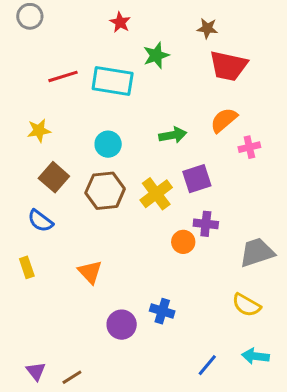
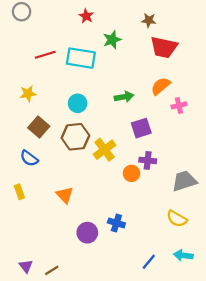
yellow cross: (156, 194) -> (105, 150), moved

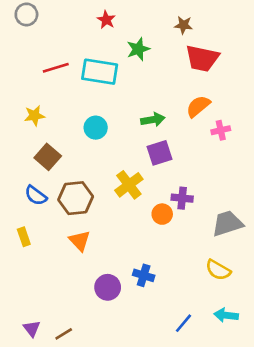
purple square: (141, 128) -> (160, 153), moved
brown hexagon: (75, 137) -> (76, 198), moved

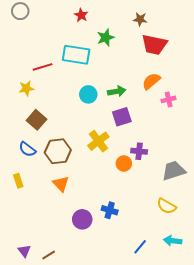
red line: (56, 68) -> (43, 67), moved
cyan circle: (96, 128) -> (88, 94), moved

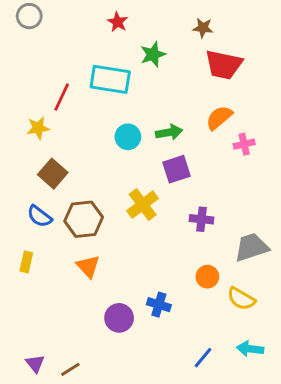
red line: (43, 67) -> (62, 97), turned -48
orange circle: (124, 163) -> (207, 277), moved
yellow rectangle: (18, 181) -> (26, 262), turned 32

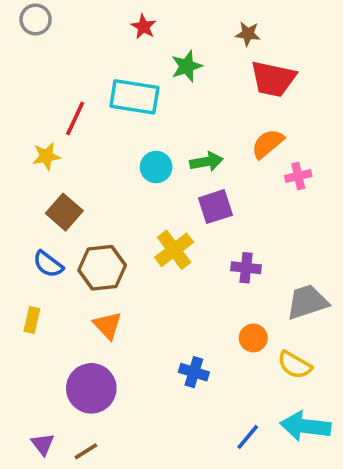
purple circle: (119, 318) -> (91, 388), moved, size x1.4
cyan arrow: (250, 349) -> (305, 426), size x1.5

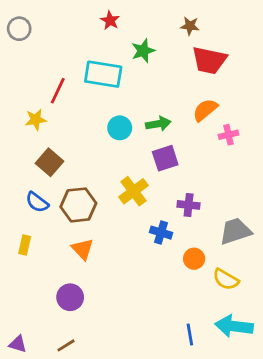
gray circle: (36, 19) -> (19, 29), moved
blue cross: (194, 372) -> (161, 233), moved
purple circle: (91, 388) -> (70, 297), size x0.7
blue line: (248, 437) -> (190, 334), turned -50
purple triangle: (43, 444) -> (18, 344), moved, turned -36

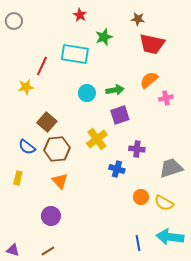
brown square: (49, 162) -> (47, 122), moved
orange circle: (194, 259) -> (141, 197), moved

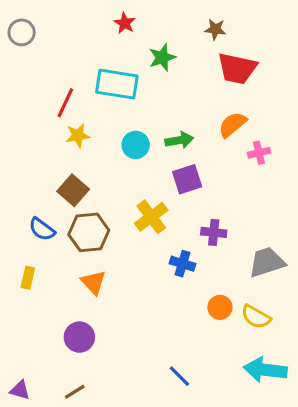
yellow star: (26, 87) -> (78, 136), moved
blue line: (138, 243) -> (179, 376), moved, turned -35

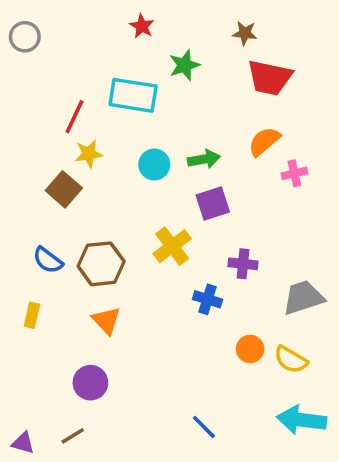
brown square: (73, 190) -> (64, 189), moved
brown line: (75, 392) -> (73, 436), moved

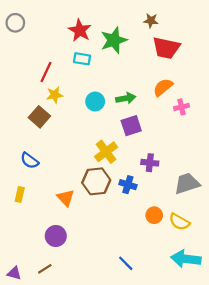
red star: (142, 26) -> (80, 30), moved, size x1.5
green star: (184, 65) -> (114, 40), size x1.4
cyan rectangle: (133, 95) -> (82, 59), size x0.6
brown hexagon: (101, 264) -> (96, 181), moved

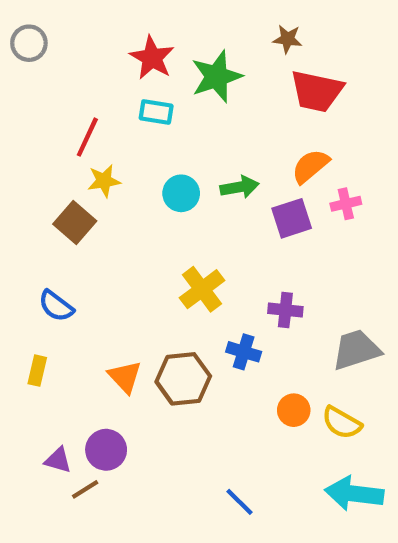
purple square: (131, 126) -> (292, 218), moved
brown hexagon: (96, 181) -> (183, 379), moved
brown line: (45, 269) -> (85, 489), moved
purple triangle: (14, 273) -> (58, 460), moved

